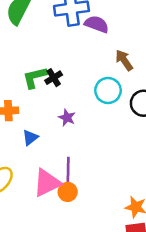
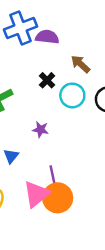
black cross: (54, 78) -> (47, 80), moved
orange circle: (68, 192) -> (58, 198), size x1.6

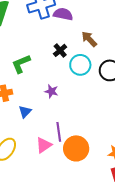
pink triangle: (37, 194) -> (44, 145), size x0.7
orange circle: (58, 198) -> (76, 148), moved

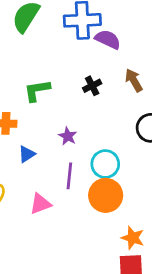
cyan circle: (80, 65) -> (105, 164), moved
purple line: (59, 132) -> (69, 176), moved
orange circle: (76, 148) -> (106, 195), moved

